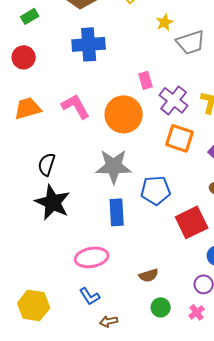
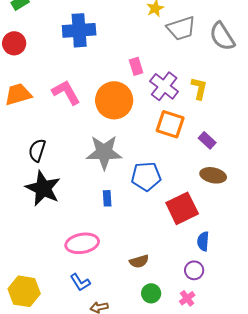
blue rectangle: (117, 212) -> (107, 198), size x0.6

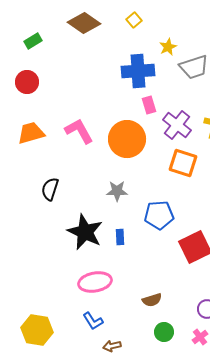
blue cross: (79, 30) -> (138, 71), moved
gray star: (104, 152) -> (117, 191), size x0.6
black star: (43, 188) -> (85, 232), moved

